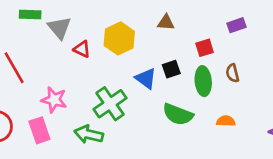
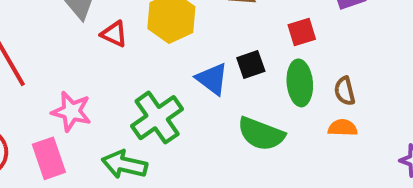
brown semicircle: (232, 73) -> (345, 91), moved
orange semicircle: (226, 121) -> (343, 128), moved

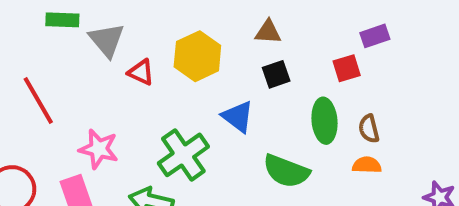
red square: (302, 32) -> (347, 68), moved
black square: (251, 65) -> (276, 74), moved

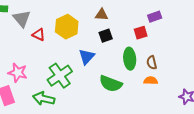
blue triangle: (238, 117) -> (87, 57), turned 36

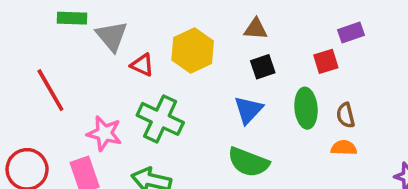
blue triangle: (87, 57) -> (248, 110), moved
green cross: (60, 76) -> (160, 119), moved, turned -30
green semicircle: (111, 84) -> (248, 162), moved

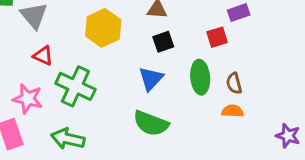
red triangle: (142, 65) -> (43, 56), moved

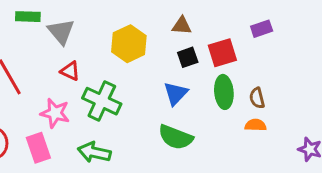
red square: (217, 37) -> (222, 53), moved, size x1.4

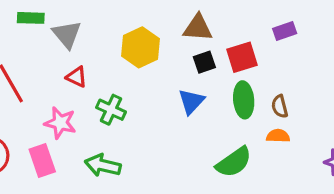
brown triangle: (182, 26) -> (198, 28), size x1.4
green cross: (102, 101) -> (111, 110), size x0.7
green semicircle: (176, 137) -> (234, 162), moved, turned -56

